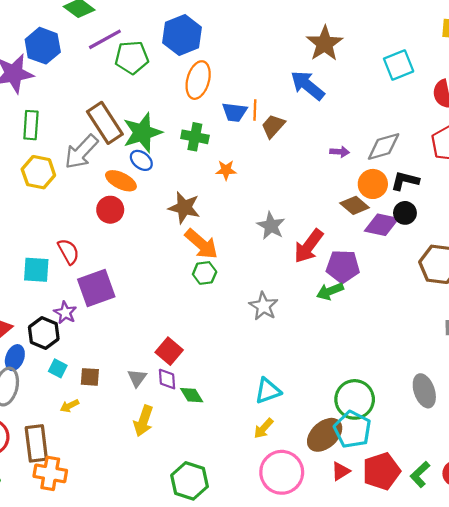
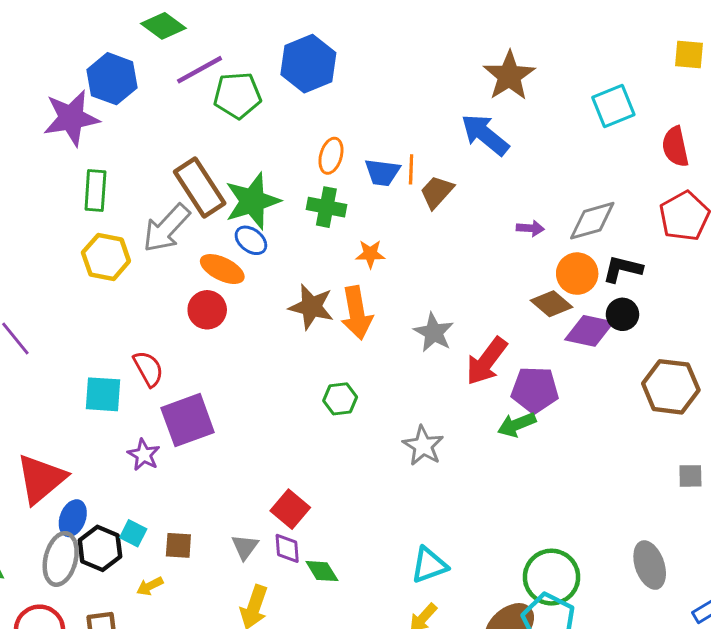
orange ellipse: (198, 80) -> (331, 156), moved, size x0.7
orange arrow: (201, 244) -> (357, 313), moved, turned 39
black hexagon: (44, 333) -> (100, 548), moved

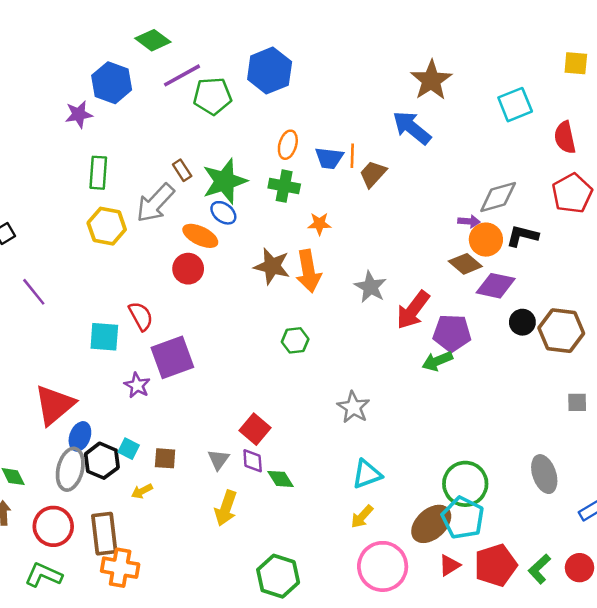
purple star: (71, 118) -> (79, 114), size x0.6
brown rectangle: (200, 187) -> (182, 170), size x0.5
purple arrow: (530, 228) -> (469, 221), moved
black circle: (622, 314) -> (522, 322), moved
gray star: (423, 446) -> (353, 407), moved

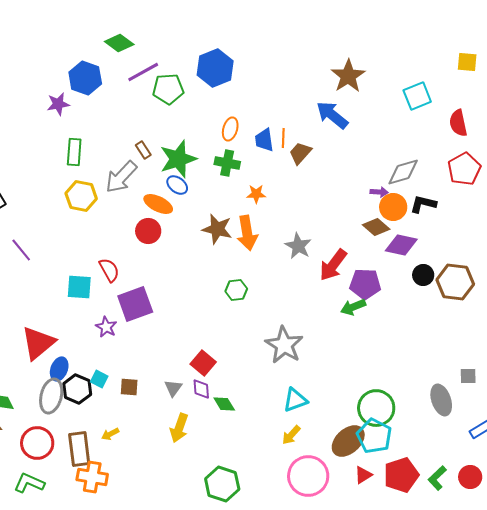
blue trapezoid: (329, 158) -> (264, 140), turned 75
gray square: (577, 402) -> (468, 376), moved
gray star: (353, 407) -> (284, 345), size x1.4
yellow arrow: (142, 491) -> (110, 434), moved

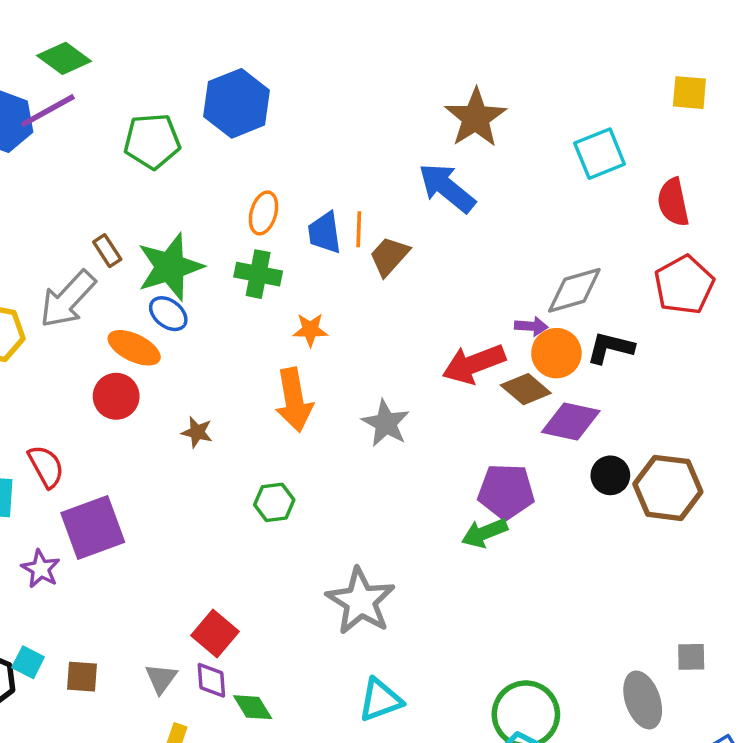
purple line: (143, 72) -> (48, 111), moved
brown star: (217, 229) -> (197, 432), moved, size x0.6
red arrow: (333, 265) -> (474, 364), moved, turned 32

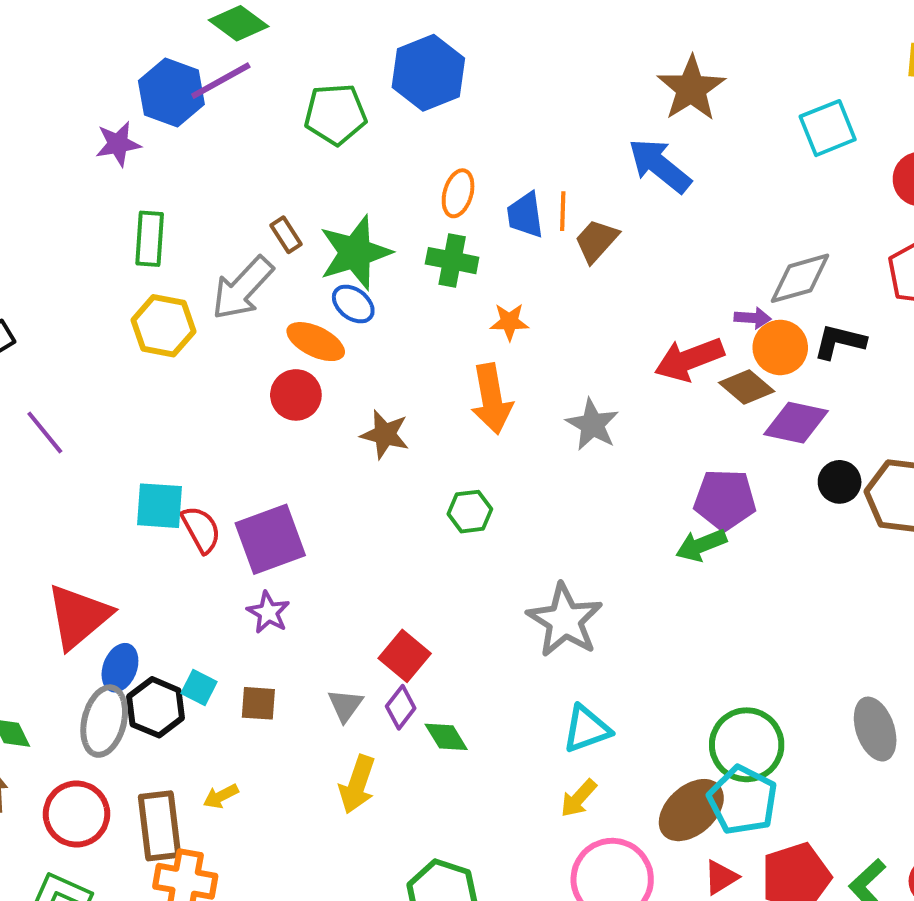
brown star: (197, 432) -> (385, 434), size x1.4
red semicircle: (46, 466) -> (201, 529), moved
purple star: (41, 569) -> (268, 612), moved
purple diamond: (211, 680) -> (401, 707), turned 42

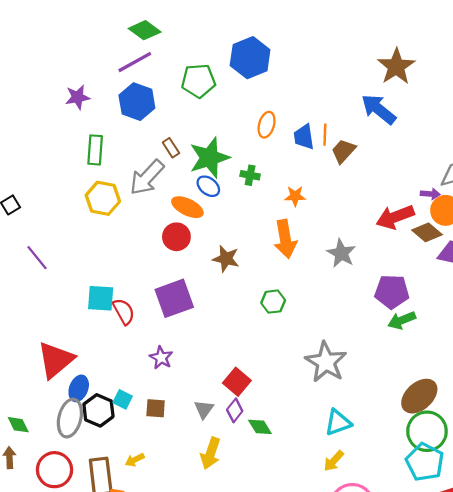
blue hexagon: (171, 92) -> (137, 102), moved
green cross: (452, 261) -> (250, 175), moved, size x0.7
purple pentagon: (725, 500) -> (392, 292), moved
purple square: (270, 539) -> (174, 298), moved
brown ellipse: (691, 810) -> (419, 396), moved

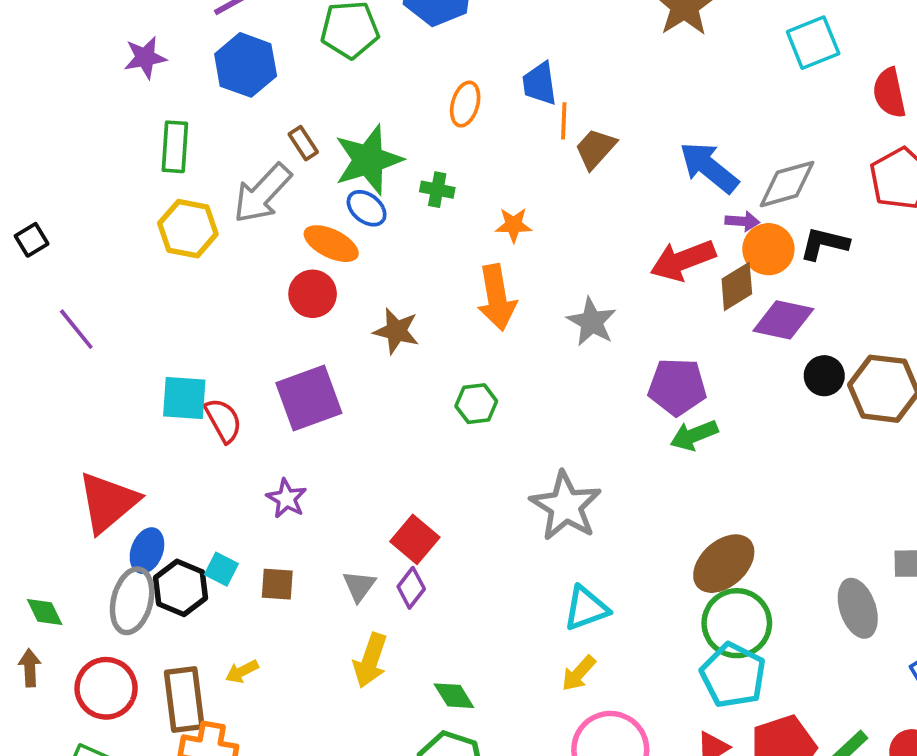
blue arrow: (379, 109) -> (709, 167), moved
blue trapezoid: (304, 137) -> (540, 84), moved
brown diamond: (427, 232) -> (737, 286), turned -72
green diamond: (260, 427) -> (454, 696), moved

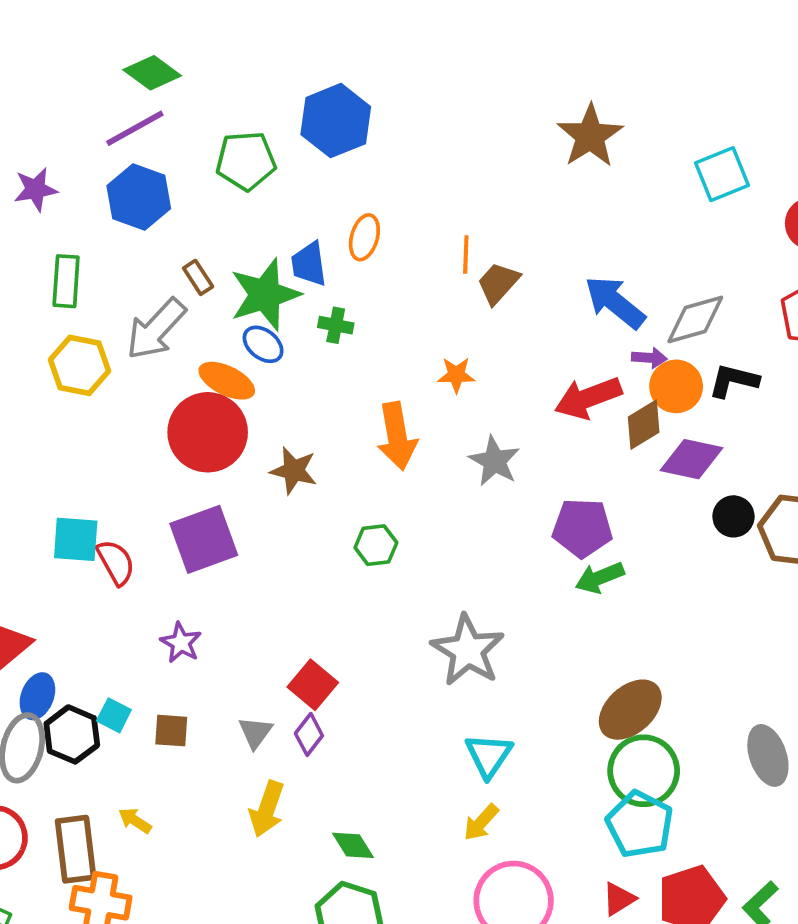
blue trapezoid: (540, 84) -> (309, 264), moved
orange star: (514, 225) -> (456, 375), moved
red circle: (313, 294) -> (208, 432), size x1.6
cyan triangle: (586, 608) -> (489, 755), turned -36
yellow arrow: (242, 672) -> (135, 820), turned 60

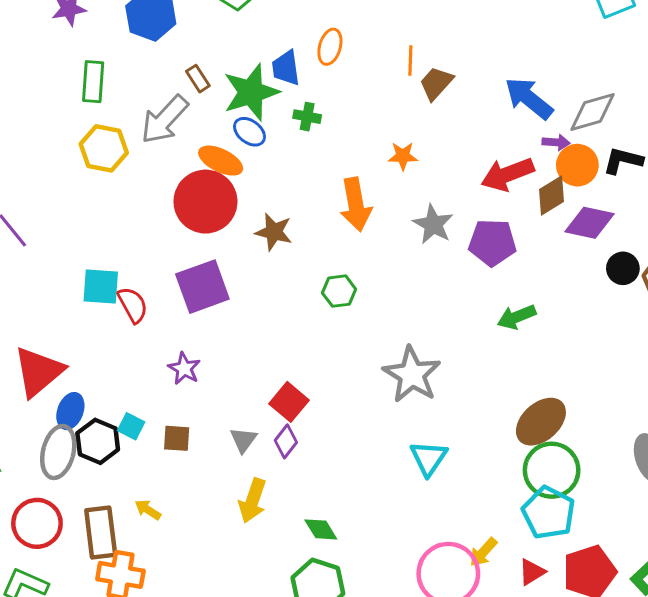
purple pentagon: (582, 528) -> (492, 243), moved
yellow arrow: (481, 822) -> (483, 552), moved

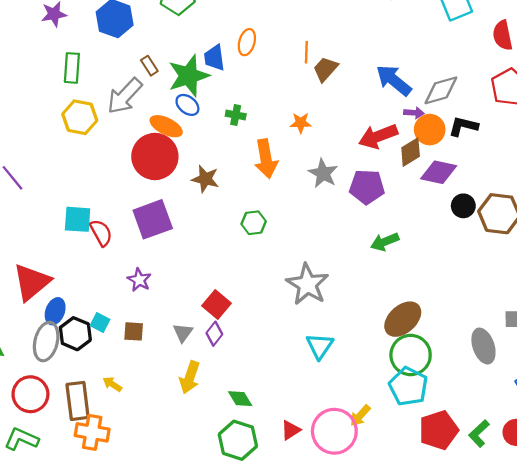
green cross: (307, 117) -> (236, 115), moved
red triangle: (532, 572) -> (291, 430), moved

